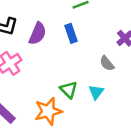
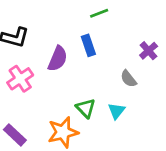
purple semicircle: (38, 33) -> (58, 59), moved

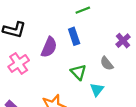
green triangle: (86, 108) -> (78, 72), moved

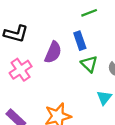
green triangle: (78, 72) -> (89, 64), moved

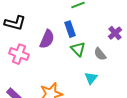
pink cross: (21, 70) -> (19, 54), turned -36

